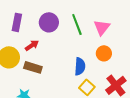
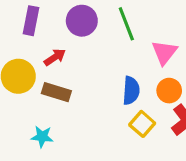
pink triangle: (102, 27) -> (164, 52), moved
orange circle: (104, 53) -> (169, 91), moved

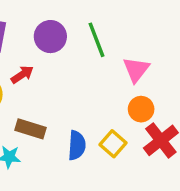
blue semicircle: (131, 91) -> (77, 145), moved
brown rectangle: (56, 92) -> (31, 129), moved

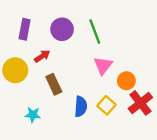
pink triangle: (136, 70) -> (103, 66), moved
brown rectangle: (31, 129) -> (54, 84), moved, turned 48

